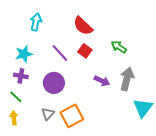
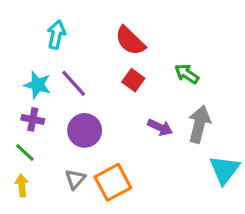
purple line: (60, 53) -> (74, 83), moved
cyan star: (24, 54) -> (37, 85), turned 30

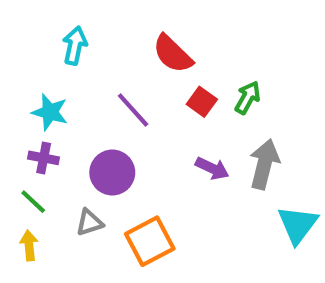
green arrow: (187, 74) -> (248, 98), turned 85
red square: (133, 80) -> (202, 102), moved
purple line: (74, 83) -> (133, 110), moved
gray triangle: (75, 179) -> (89, 222), moved, turned 30

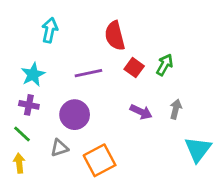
red semicircle: (173, 54) -> (115, 36), turned 32
purple line: (133, 110) -> (88, 73), turned -60
cyan star: (50, 112) -> (33, 74), turned 30
gray arrow: (264, 164) -> (176, 109), size x0.6

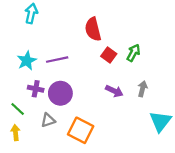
cyan arrow: (50, 30) -> (31, 13), moved
purple line: (88, 73) -> (57, 60), moved
purple cross: (29, 105) -> (36, 89), moved
orange square: (100, 160) -> (81, 130), turned -35

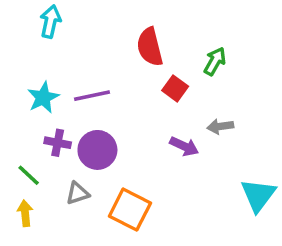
green arrow: (133, 53) -> (215, 61), moved
gray arrow: (142, 89) -> (220, 126), moved, turned -112

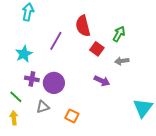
purple line: (92, 96) -> (56, 41), moved, turned -48
gray arrow: (220, 126) -> (122, 61), moved
orange square: (130, 210) -> (72, 116), size x0.6

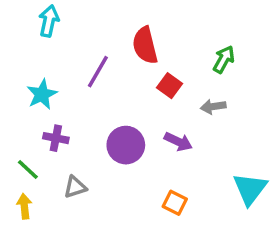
green arrow: (119, 34) -> (224, 59), moved
purple circle: (54, 83) -> (126, 145), moved
orange square: (72, 116) -> (175, 203), moved

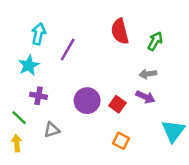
cyan arrow: (49, 21) -> (38, 34), moved
red semicircle: (145, 45) -> (120, 31), moved
red square: (170, 86) -> (117, 104), moved
purple arrow: (178, 142) -> (145, 97), moved

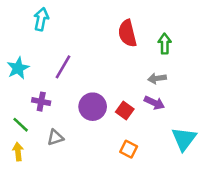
cyan arrow: (38, 34) -> (41, 19), moved
green arrow: (155, 41) -> (165, 44), turned -30
purple line: (68, 50) -> (63, 67), moved
cyan star: (29, 65) -> (18, 68), moved

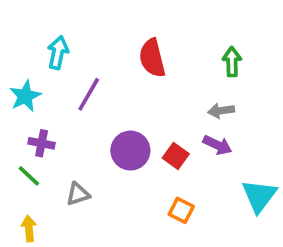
cyan arrow: (41, 19) -> (58, 53), moved
red semicircle: (127, 33) -> (152, 58), moved
purple cross: (41, 102) -> (42, 143), moved
yellow arrow: (18, 152) -> (29, 229), moved

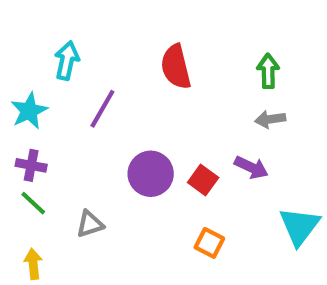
gray arrow: (221, 111) -> (270, 119), moved
purple cross: (42, 143) -> (31, 165), moved

